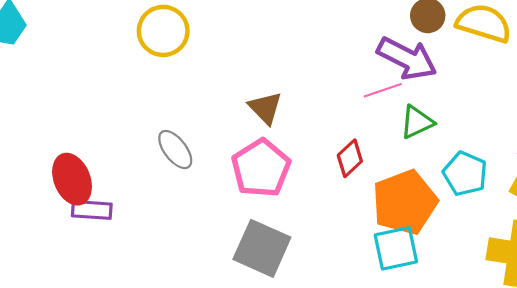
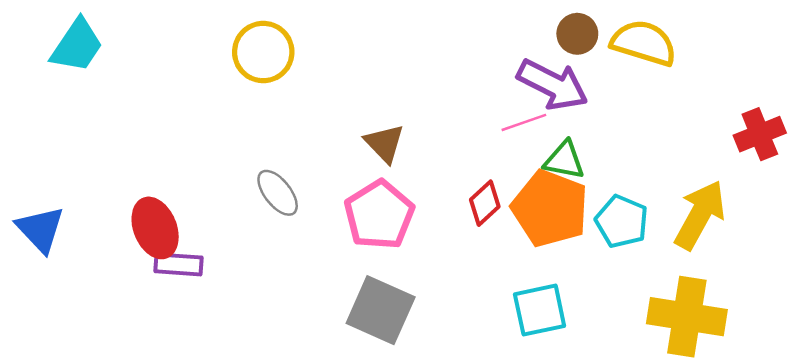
green triangle: (417, 122) -> (564, 160), turned 36
orange pentagon: (405, 202) -> (550, 208), moved, turned -30

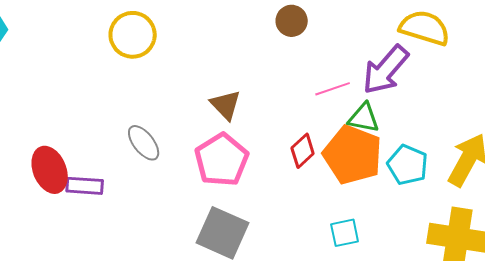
brown circle: (577, 34) -> (292, 21), moved
purple arrow: (553, 85) -> (386, 70), moved, turned 104
purple rectangle: (179, 264) -> (85, 186), moved
cyan square: (540, 310) -> (345, 233), size x0.7

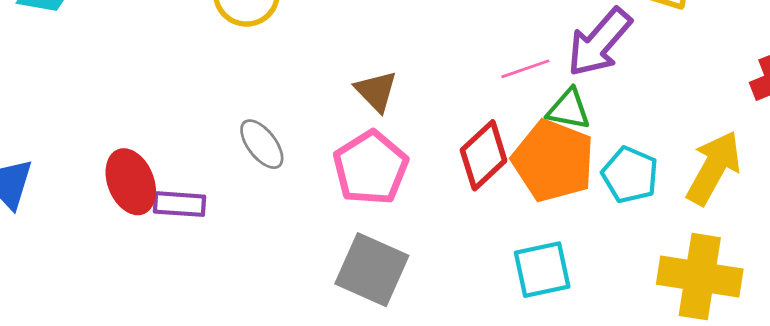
red diamond: (303, 151) -> (484, 155), size x1.4
cyan square: (345, 233) -> (542, 270), size x1.4

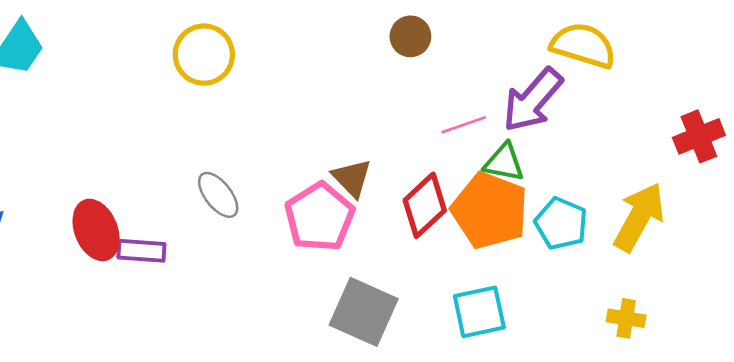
brown triangle: (376, 91) -> (352, 178), moved
gray square: (372, 270) -> (364, 312), moved
yellow cross: (700, 277) -> (626, 318), size x0.5

